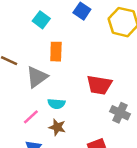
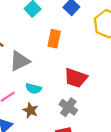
orange rectangle: (56, 52) -> (54, 39), moved
gray cross: (120, 113) -> (68, 107), moved

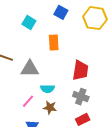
gray triangle: (20, 61) -> (30, 69), turned 42
red trapezoid: (76, 78) -> (80, 70), turned -85

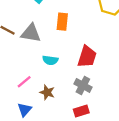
gray triangle: (30, 69) -> (31, 33), moved
cyan semicircle: (48, 89) -> (50, 60), moved

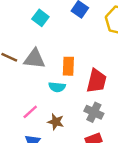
orange rectangle: (62, 22) -> (68, 66), moved

